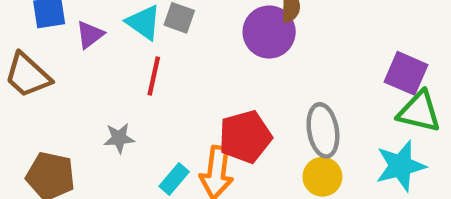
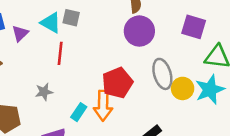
purple circle: (269, 32) -> (139, 31), moved
purple square: (406, 73) -> (194, 27), moved
yellow circle: (322, 177) -> (183, 88), moved

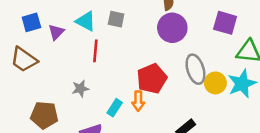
gray square: (71, 18) -> (116, 19), moved
orange arrow: (103, 106) -> (138, 101), size x0.7

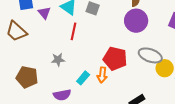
purple triangle: (56, 32) -> (44, 13), turned -32
gray ellipse: (195, 69) -> (150, 55), turned -60
red pentagon: (152, 79) -> (115, 59), turned 30

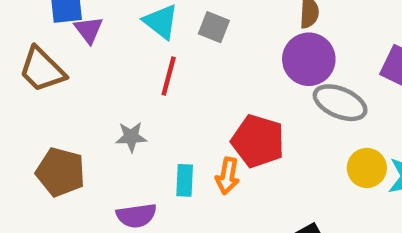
purple triangle: (44, 13) -> (89, 30), moved
gray ellipse: (150, 55) -> (340, 103), moved
cyan rectangle: (83, 78) -> (185, 180), turned -40

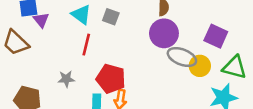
red pentagon: (258, 141) -> (111, 79), moved
yellow circle: (367, 168) -> (200, 66), moved

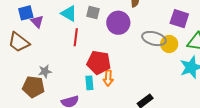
purple circle: (164, 33) -> (118, 23), moved
gray star: (66, 79) -> (45, 71), moved

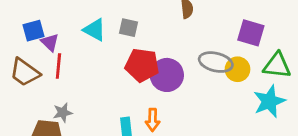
purple circle: (118, 23) -> (167, 75), moved
red line: (76, 37) -> (58, 66), moved
red pentagon: (99, 62) -> (142, 65), moved

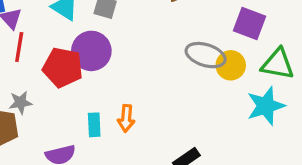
red pentagon: (142, 65) -> (63, 68), moved
purple circle: (167, 75) -> (91, 51), moved

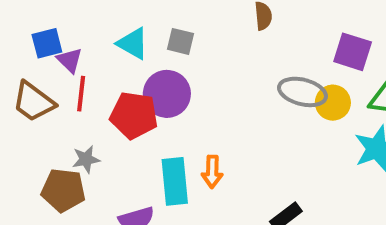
cyan rectangle: (94, 125) -> (175, 181), size x1.6

